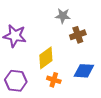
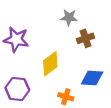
orange cross: (54, 80) -> (66, 97), moved

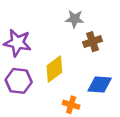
purple hexagon: (17, 89) -> (19, 81), moved

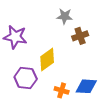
purple hexagon: (19, 81) -> (26, 78), moved
blue diamond: (100, 84) -> (86, 86), moved

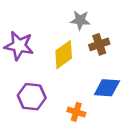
yellow diamond: (47, 60) -> (64, 55), moved
blue diamond: (86, 86) -> (107, 88), moved

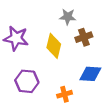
yellow diamond: (64, 55) -> (54, 46), turned -40
orange cross: (76, 112) -> (64, 94), turned -32

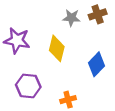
brown cross: (84, 37) -> (98, 14), moved
blue diamond: (90, 74) -> (96, 64), moved, turned -50

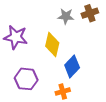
blue diamond: (96, 64) -> (72, 66), moved

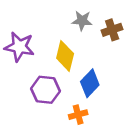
brown cross: (90, 13) -> (112, 30), moved
purple hexagon: (26, 79) -> (45, 90), moved

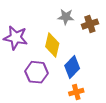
orange cross: (78, 115) -> (76, 92), moved

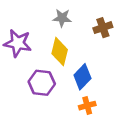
gray star: (66, 17) -> (62, 18), moved

